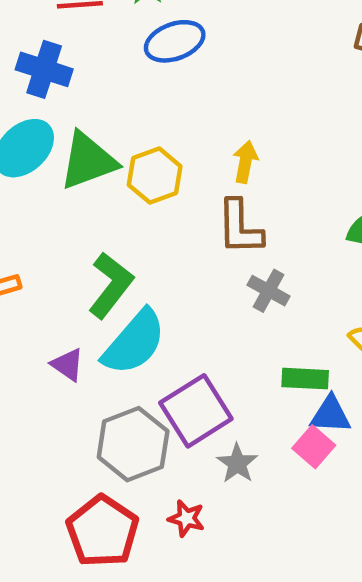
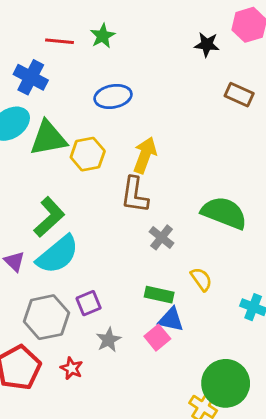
blue ellipse: (175, 41) -> (113, 96), moved
yellow arrow: (245, 162) -> (145, 155), size x1.4
gray cross: (269, 291) -> (162, 237), moved
purple square: (196, 411) -> (89, 303), size x0.6

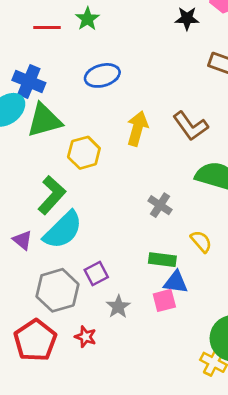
blue cross: (31, 77) -> (29, 82), moved
yellow hexagon: (88, 154) -> (84, 153), moved
brown L-shape: (135, 195) -> (190, 126), moved, turned -39
pink square: (157, 338) -> (164, 300), turned 30

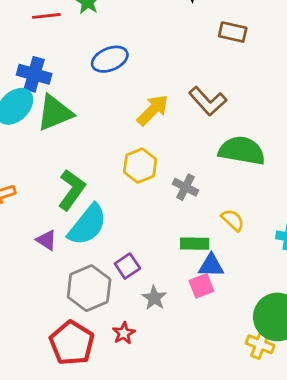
yellow arrow: (137, 128) -> (153, 110), turned 36
yellow hexagon: (84, 153) -> (140, 166), moved
red star: (85, 337) -> (124, 333), turned 30

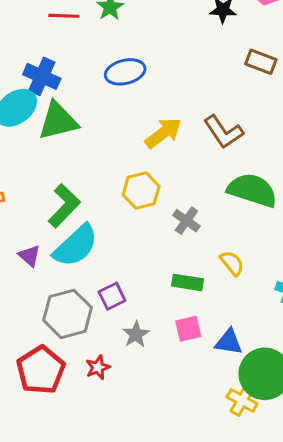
blue triangle: (211, 265) -> (229, 342), moved

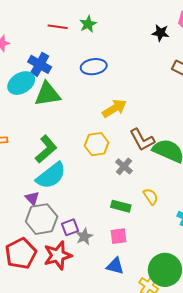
brown L-shape: (223, 132) -> (142, 140), moved
purple triangle: (29, 256) -> (32, 198), moved
purple square: (112, 296) -> (70, 227), moved
blue triangle: (229, 342) -> (115, 266), moved
red star: (98, 367) -> (58, 255), size x1.8

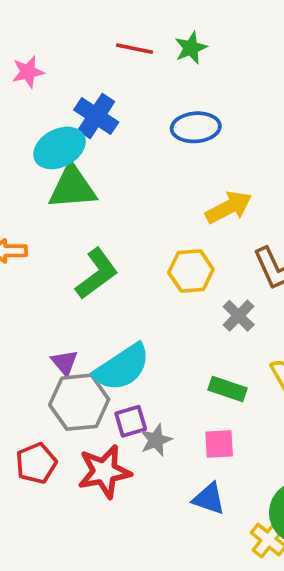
green triangle: (47, 94) -> (72, 187), moved
cyan semicircle: (51, 176) -> (122, 367), moved
red pentagon: (21, 254) -> (36, 463), size x0.7

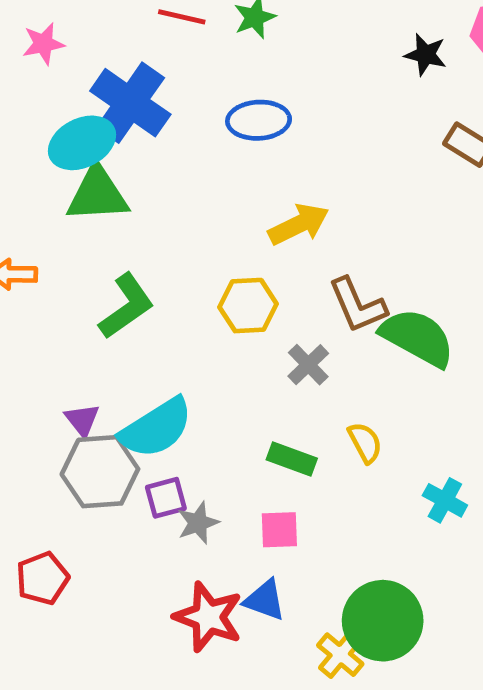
blue cross: (96, 116) -> (130, 103), size x1.4
red pentagon: (36, 463) -> (42, 578), moved
red star: (104, 472) -> (208, 617), moved, turned 30

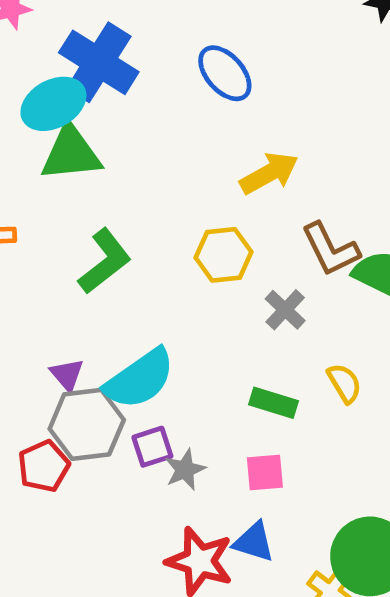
blue ellipse: (259, 120) -> (225, 73), turned 54
red pentagon: (42, 578) -> (44, 466), moved

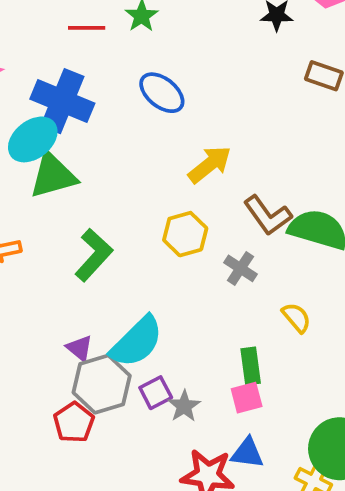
green rectangle: (274, 403) -> (251, 366), moved, turned 75

